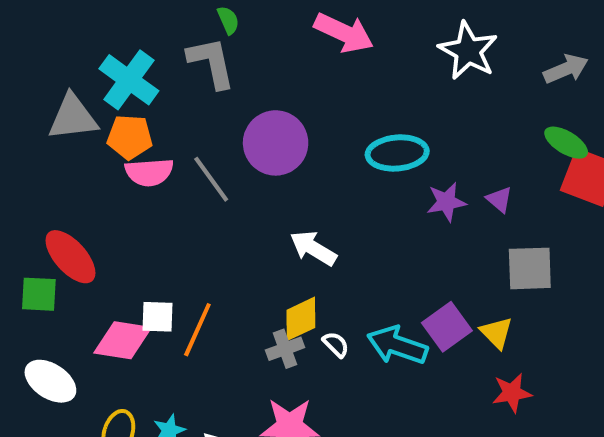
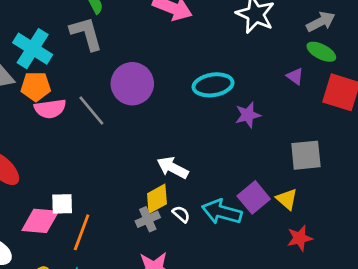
green ellipse: (566, 143) -> (321, 52), moved
purple triangle: (499, 199) -> (295, 76), moved
white arrow: (313, 248) -> (173, 168), moved
orange line: (197, 330) -> (82, 232), moved

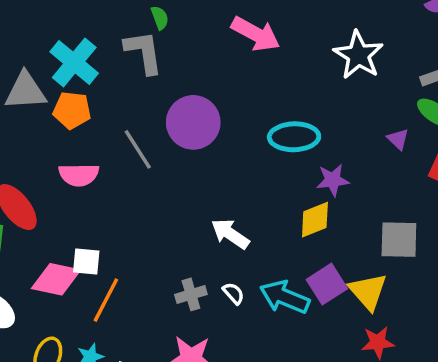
pink semicircle: (50, 109) -> (79, 175), moved
yellow diamond: (157, 199) -> (315, 220), moved
yellow triangle: (287, 199) -> (368, 292), size x1.4

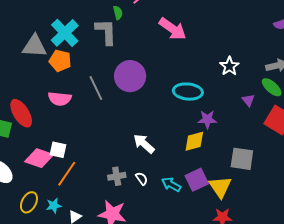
white star: (358, 55) -> (229, 66), moved, size x0.7
cyan arrow: (285, 297) -> (171, 184), size x0.7

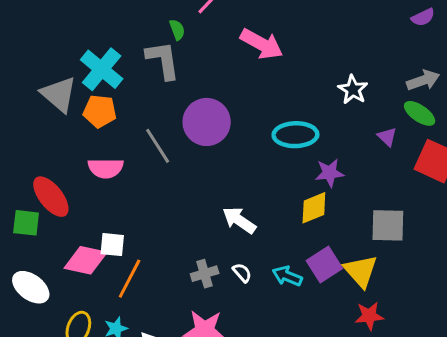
gray triangle: (34, 46) -> (59, 94), turned 44

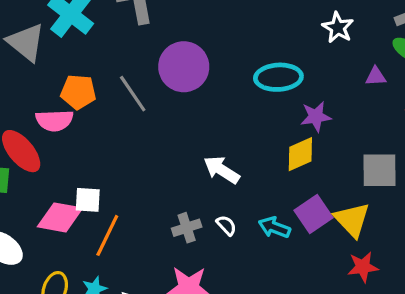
orange pentagon: (100, 111) -> (78, 92), moved
purple triangle: (387, 137) -> (376, 76), turned -45
pink semicircle: (106, 168) -> (54, 120), moved

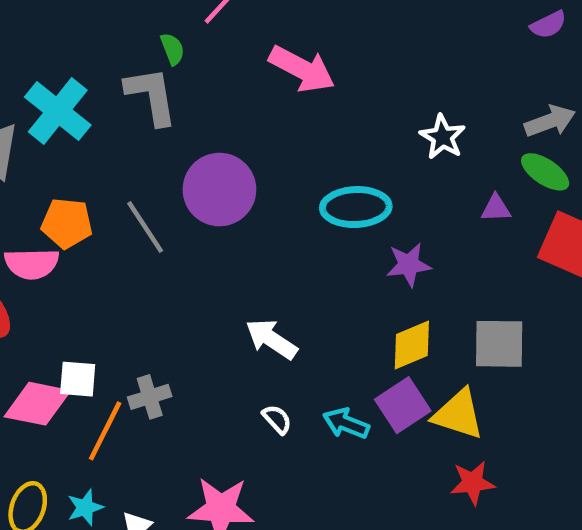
yellow diamond: (300, 154) -> (412, 345), moved
yellow triangle: (352, 220) -> (458, 414), turned -30
gray cross: (187, 228) -> (150, 397), moved

